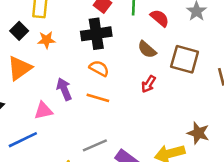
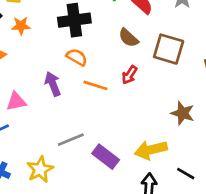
purple arrow: (64, 89) -> (53, 84), moved
orange line: (98, 98) -> (95, 85), moved
brown star: (198, 133) -> (183, 113), moved

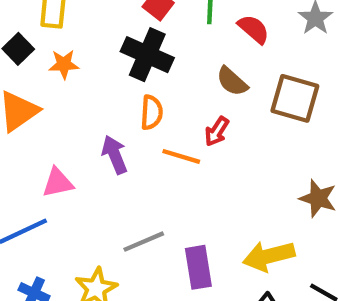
black cross: (74, 20) -> (147, 55), turned 32
orange semicircle: (77, 57) -> (152, 112), turned 65
red arrow: (129, 75) -> (217, 131), moved
purple rectangle: (106, 157) -> (198, 267), turned 44

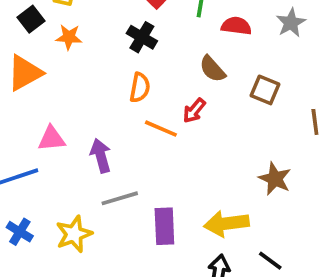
red semicircle: (254, 29) -> (236, 26), turned -40
black cross: (147, 55) -> (142, 37), size x0.7
brown square: (295, 98) -> (265, 90), size x0.7
purple arrow: (115, 155) -> (101, 156), moved

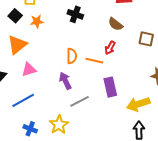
orange semicircle: (140, 88) -> (72, 56), moved
brown square: (265, 90) -> (146, 39), moved
pink triangle: (52, 139) -> (29, 70), moved
purple rectangle: (164, 226) -> (110, 87), moved

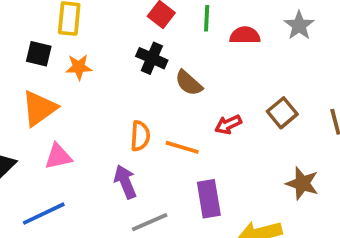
black square: (15, 16) -> (39, 54), turned -32
brown semicircle: (116, 24) -> (189, 83), moved
brown square: (146, 39) -> (282, 113), turned 35
red arrow: (110, 48) -> (228, 125), moved, turned 32

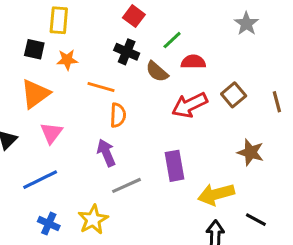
green line: (207, 18) -> (172, 40), moved, turned 45
red semicircle: (245, 35) -> (193, 62), moved
red arrow: (228, 125) -> (190, 105), size x1.6
orange line: (182, 147) -> (101, 87), moved
pink triangle: (58, 156) -> (51, 133), turned -40

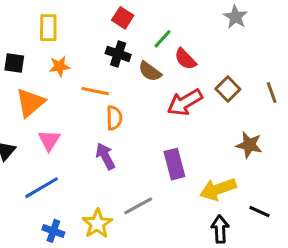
black square: (34, 49) -> (14, 63), moved
red semicircle: (193, 62) -> (185, 59), turned -130
gray line: (126, 185) -> (138, 206), moved

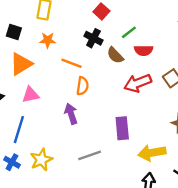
red semicircle: (185, 59) -> (144, 50), turned -54
pink triangle: (49, 140) -> (31, 95), turned 36
blue line: (42, 188) -> (19, 130), turned -52
yellow star: (97, 224) -> (41, 160), moved
blue cross: (53, 231) -> (12, 162), moved

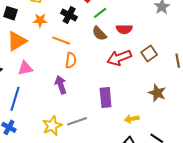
green line: (129, 32) -> (100, 13), moved
black cross: (93, 38) -> (69, 15), moved
yellow arrow: (152, 153) -> (132, 119), size x0.6
yellow star: (41, 160) -> (52, 126), moved

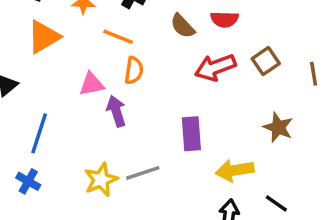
pink triangle: (25, 68) -> (92, 84), moved
yellow arrow: (132, 119) -> (235, 170), size x1.5

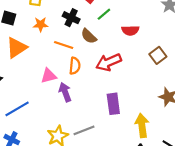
brown semicircle: (183, 26) -> (89, 36), moved
red arrow: (215, 67) -> (109, 62), moved
blue line: (39, 133) -> (17, 109), turned 45
yellow arrow: (235, 170) -> (142, 126), turned 95

